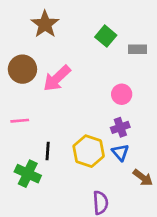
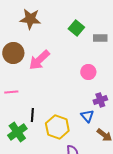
brown star: (45, 24) -> (30, 19), turned -30
purple cross: (120, 127) -> (100, 100), moved
yellow hexagon: (89, 151) -> (57, 127), moved
green cross: (28, 174) -> (17, 132), turned 30

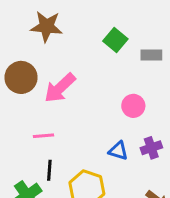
pink line: (11, 92) -> (43, 136), moved
blue triangle: (87, 116) -> (118, 151), moved, turned -32

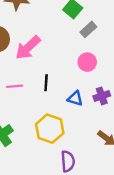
gray rectangle: (151, 55) -> (88, 29), moved, turned -42
black line: (49, 170) -> (46, 83), moved

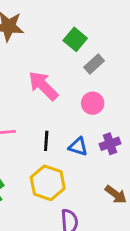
pink arrow: (28, 48) -> (43, 86), moved, turned 88
black line: (46, 83) -> (46, 141), moved

